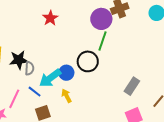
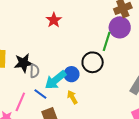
purple circle: (101, 19) -> (120, 27), moved

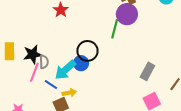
black circle: (93, 62) -> (87, 51), moved
yellow arrow: (72, 97) -> (69, 93), moved, turned 112
pink line: (20, 102) -> (34, 72), moved

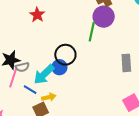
gray semicircle: (44, 62) -> (22, 67), turned 80
gray rectangle: (147, 71) -> (126, 63), moved, turned -30

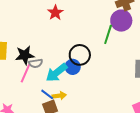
blue line: (30, 90) -> (47, 94), moved

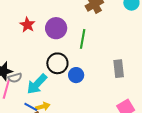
purple circle: (121, 21) -> (56, 28), moved
blue circle: (73, 67) -> (76, 75), moved

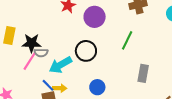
green line: (83, 39) -> (127, 40), moved
blue circle: (76, 75) -> (97, 87), moved

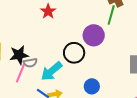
purple circle: (95, 17) -> (94, 35), moved
green line: (127, 40) -> (111, 15), moved

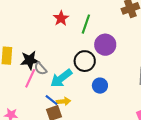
green line: (111, 15) -> (86, 24), moved
gray semicircle: (30, 63) -> (40, 69), turned 56
blue circle: (92, 86) -> (100, 86), moved

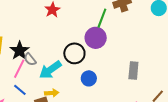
green line: (86, 24) -> (102, 18), moved
black star: (30, 60) -> (20, 51), turned -30
blue line: (51, 100) -> (20, 90), moved

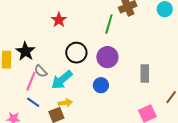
purple circle: (96, 38) -> (107, 57), moved
black star: (20, 51) -> (25, 51), moved
black circle: (74, 53) -> (76, 53), moved

